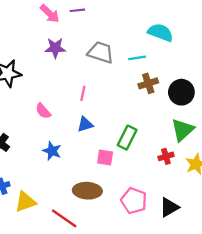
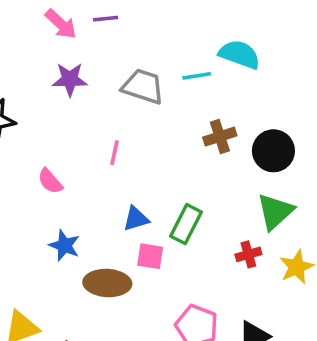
cyan line: (137, 58) -> (197, 76), moved
blue triangle: (85, 124) -> (136, 219), moved
brown ellipse: (87, 191) -> (107, 283), moved

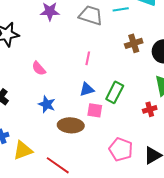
pink line: (114, 153) -> (88, 58), moved

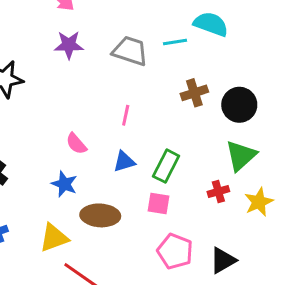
pink semicircle: (39, 68) -> (76, 144), moved
pink square: (95, 110) -> (159, 203), moved
yellow triangle: (23, 150) -> (54, 238), moved

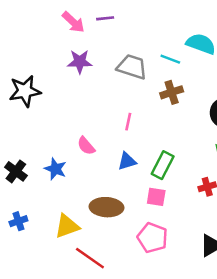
cyan line: (175, 42) -> (170, 59), turned 30
brown cross: (194, 93) -> (172, 92), moved
blue star: (64, 184) -> (55, 169), moved
pink pentagon: (175, 251) -> (152, 238), moved

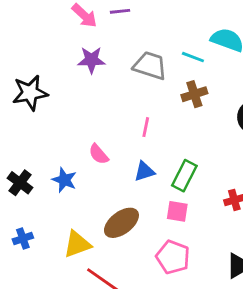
brown ellipse: (106, 207) -> (121, 223), turned -40

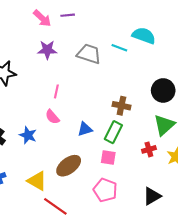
brown cross: (194, 94) -> (121, 106), moved, turned 30
pink line: (146, 127) -> (56, 91), moved
yellow triangle: (77, 244) -> (37, 181), turned 50

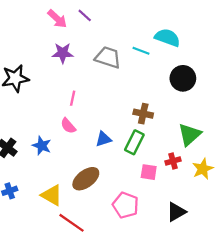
purple line: (68, 15) -> (85, 15), turned 48
black circle: (163, 90) -> (183, 78), moved
pink square: (108, 158) -> (149, 172), moved

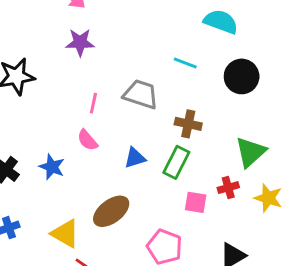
cyan line: (141, 51) -> (185, 63), moved
gray trapezoid: (108, 57) -> (141, 94), moved
yellow star: (203, 169) -> (268, 198), turned -30

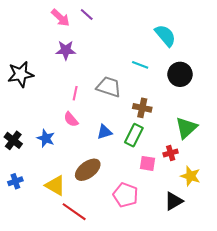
cyan semicircle: (221, 22) -> (165, 36), turned 30
yellow star: (268, 198) -> (190, 176), moved

